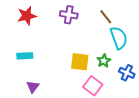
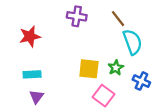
red star: (27, 16) -> (30, 36), moved
cyan rectangle: (25, 56) -> (32, 74), moved

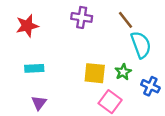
red star: (30, 36) -> (27, 26), moved
cyan rectangle: (32, 74) -> (34, 68), moved

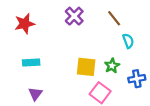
purple cross: (82, 17) -> (74, 16), turned 36
cyan semicircle: (141, 45) -> (128, 41), size x0.6
blue cross: (150, 86) -> (137, 79), turned -35

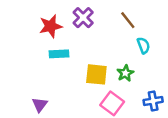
red star: (25, 24) -> (51, 26), moved
cyan rectangle: (31, 62) -> (59, 54), moved
blue cross: (137, 79) -> (153, 101), moved

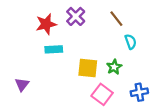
purple triangle: (40, 105) -> (22, 84), moved

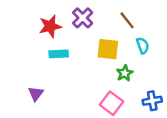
yellow square: (88, 68) -> (108, 49), moved
purple triangle: (22, 84) -> (36, 94), moved

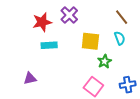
brown line: (127, 20) -> (122, 17), moved
purple triangle: (36, 94) -> (30, 79), turned 40

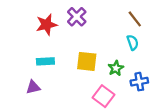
yellow square: (90, 41) -> (87, 61), moved
cyan rectangle: (49, 45) -> (45, 61), moved
blue cross: (128, 85) -> (139, 82), moved

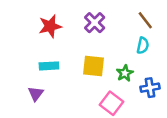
purple cross: (77, 17) -> (95, 23), moved
cyan semicircle: (133, 42) -> (143, 46), turned 32
purple triangle: (33, 87) -> (36, 94), turned -40

